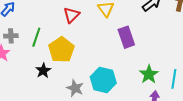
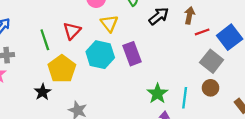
green line: (36, 37) -> (45, 40), moved, turned -36
cyan hexagon: (103, 80) -> (100, 55), moved

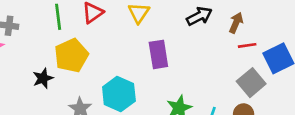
cyan hexagon: (100, 55) -> (119, 94), moved

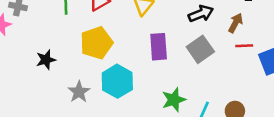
yellow pentagon: (71, 55) -> (96, 43), moved
gray square: (251, 83) -> (200, 49), moved

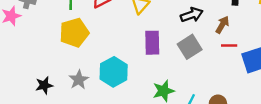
yellow pentagon: (96, 43) -> (74, 33), moved
black star: (46, 60) -> (44, 85), moved

